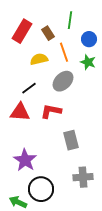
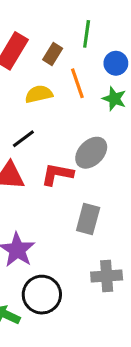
brown rectangle: (48, 33) -> (53, 54), turned 64
gray ellipse: (63, 81) -> (91, 153), moved
gray rectangle: (71, 140) -> (88, 219), turned 30

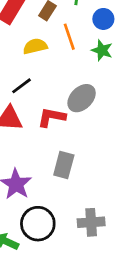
gray rectangle: (88, 219) -> (64, 165), moved
gray cross: (107, 276) -> (91, 222), moved

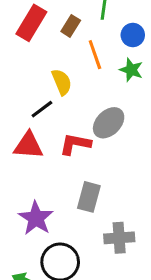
yellow semicircle: (35, 46) -> (62, 82), moved, turned 80
gray cross: (91, 222) -> (119, 238), moved

